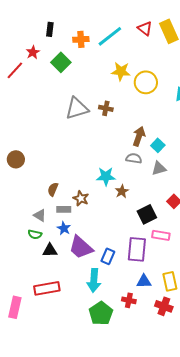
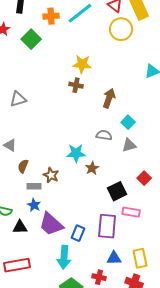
yellow star: (121, 71) -> (82, 64), moved
yellow circle: (146, 82) -> (121, 29), moved
gray triangle: (77, 108) -> (18, 99), moved, size x0.7
brown arrow: (139, 136) -> (109, 98), moved
gray triangle: (40, 215) -> (10, 145), moved

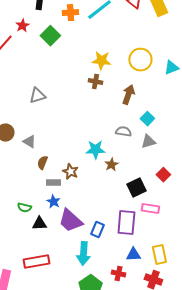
yellow circle: (121, 29) -> (140, 60), moved

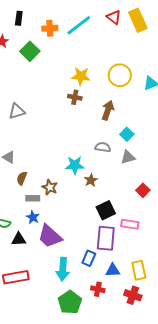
black square: (136, 188) -> (106, 210), moved
blue rectangle: (97, 230) -> (89, 258), moved

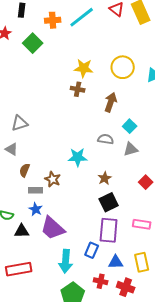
gray triangle: (17, 111) -> (20, 123), moved
brown star: (91, 180) -> (105, 178), moved
pink rectangle: (130, 224) -> (142, 224), moved
red cross: (133, 295) -> (126, 287), moved

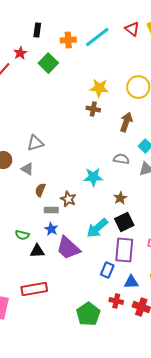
cyan arrow: (66, 261) -> (97, 228), moved, turned 45

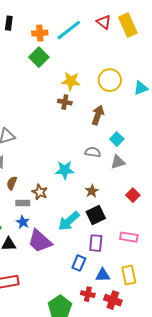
green square: (48, 63) -> (39, 57), moved
purple rectangle: (124, 250) -> (96, 243), size x0.7

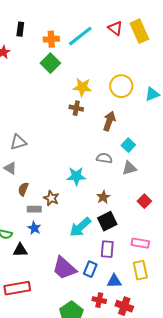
purple trapezoid: (40, 241) -> (64, 268), moved
yellow rectangle: (129, 275) -> (140, 270), moved

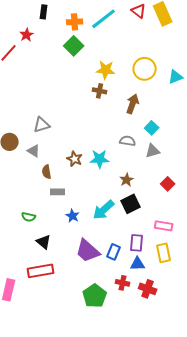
brown semicircle: (23, 189) -> (47, 172), turned -32
brown star: (51, 198) -> (75, 159), moved
blue star: (34, 228) -> (73, 216), moved
purple rectangle: (107, 249) -> (137, 243), moved
black triangle: (20, 250) -> (44, 242), moved, turned 42

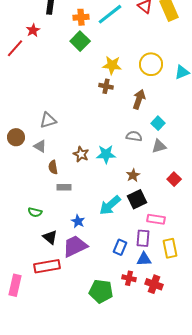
blue star: (73, 216) -> (78, 221), moved
pink rectangle: (164, 226) -> (156, 219), moved
purple trapezoid: (88, 251) -> (75, 246), moved, turned 112
green pentagon: (95, 296) -> (101, 291), turned -30

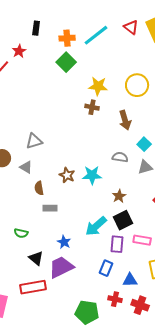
brown arrow: (139, 99) -> (125, 120), turned 144
purple rectangle: (143, 238) -> (117, 244), moved

